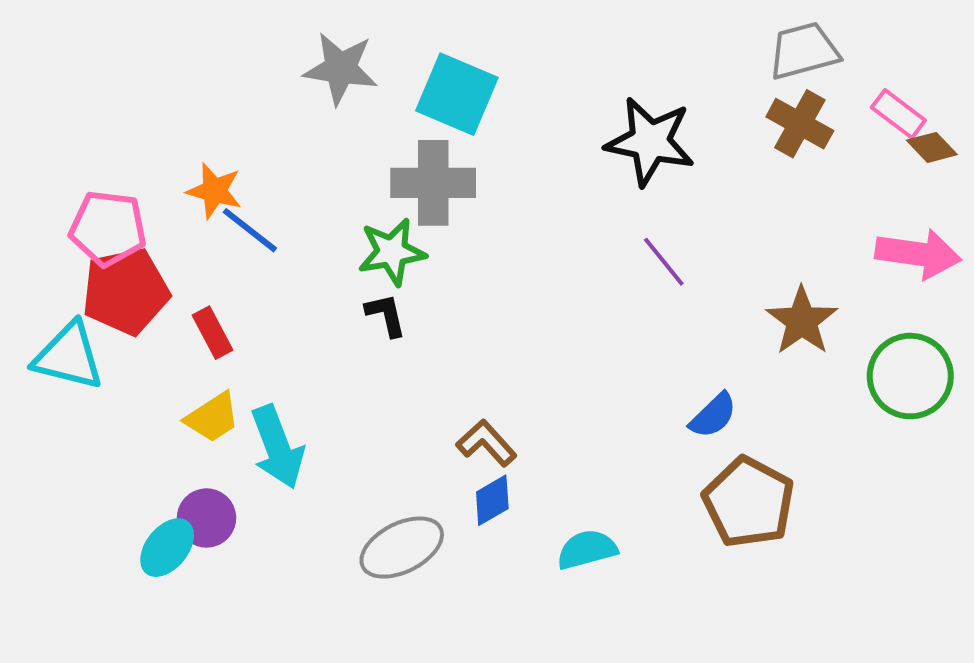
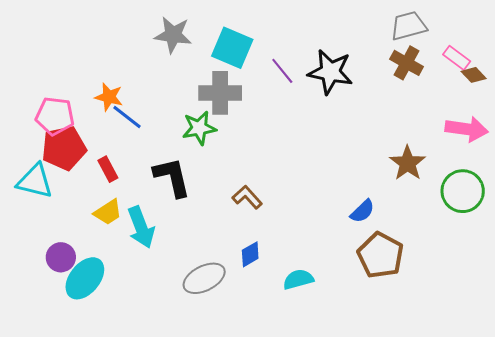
purple line: (664, 262) -> (282, 71), moved
black L-shape: (386, 315) -> (172, 177), moved, size x1.8
brown L-shape: (486, 443) -> (247, 197), moved
purple circle: (207, 518) -> (61, 257), moved
cyan ellipse: (167, 548) -> (85, 278), size x1.4

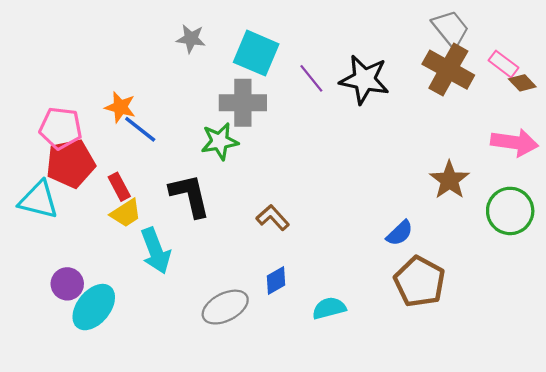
gray trapezoid: (409, 26) -> (451, 29), turned 66
gray star: (173, 35) -> (191, 39), size x0.7
brown cross: (407, 63) -> (448, 70), size x1.4
yellow trapezoid: (108, 212) -> (126, 213), moved

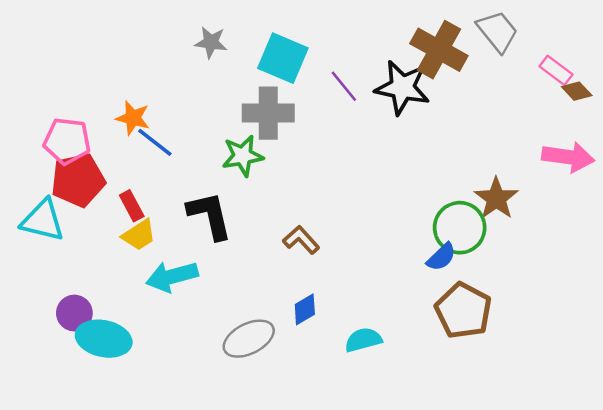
brown cross: (448, 70) -> (439, 50), moved
green circle: (510, 211) -> (460, 228), moved
cyan arrow: (156, 251) -> (172, 276), turned 96
cyan ellipse: (94, 307) -> (104, 339), turned 63

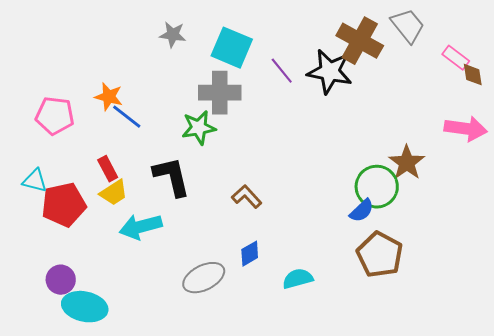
brown diamond: (577, 91) -> (473, 75), turned 35
red pentagon: (78, 180) -> (64, 205), moved
cyan triangle: (43, 220) -> (35, 181), size x0.7
purple circle: (74, 313) -> (61, 280), moved
cyan ellipse: (104, 339) -> (85, 307), moved

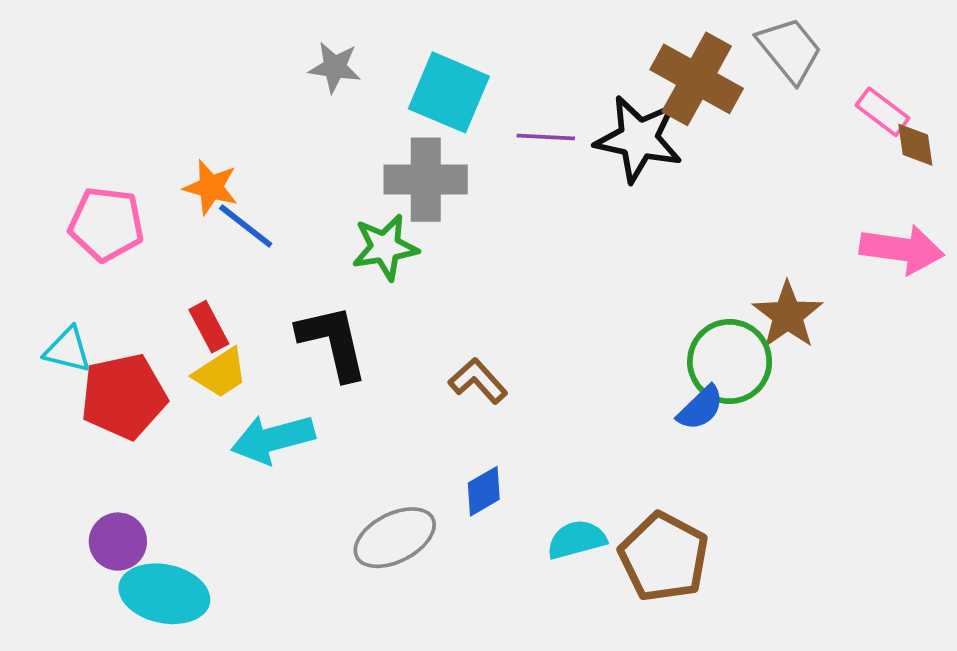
purple line: (282, 71) -> (546, 137), turned -48
brown pentagon: (380, 255) -> (664, 557), moved

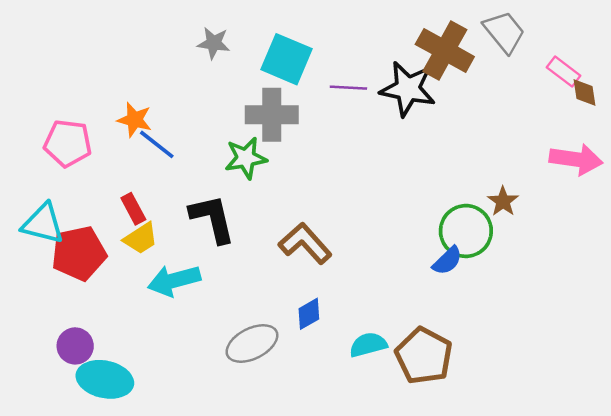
brown star: (788, 315) -> (503, 201), size x0.7
cyan triangle: (68, 350) -> (43, 224), size x1.4
brown L-shape: (478, 381) -> (305, 243), size x1.4

